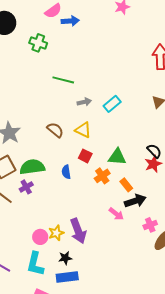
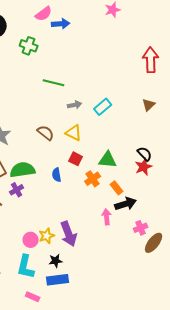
pink arrow: (116, 214) -> (107, 217), turned -133

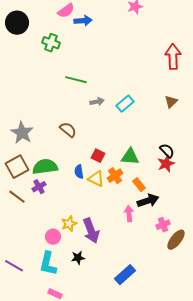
yellow triangle: (74, 133) -> (96, 179), moved
yellow star: (47, 236) -> (69, 224), moved
blue rectangle: (58, 280) -> (125, 275), moved, turned -35

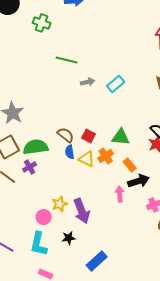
brown semicircle: (68, 130) -> (66, 135), moved
blue rectangle: (125, 275) -> (97, 261), moved

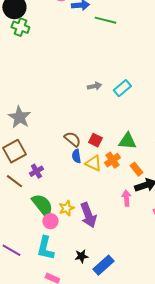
green cross: (42, 23) -> (20, 27), moved
green line: (67, 60) -> (105, 20), moved
green semicircle: (36, 147) -> (42, 205), moved, turned 60
black star: (69, 238) -> (81, 256), moved

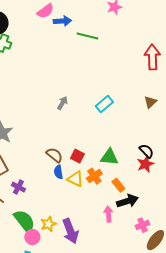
gray arrow: (94, 86) -> (62, 103), moved, turned -48
purple cross: (36, 171) -> (18, 187), turned -32

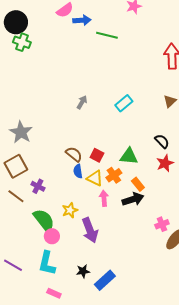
black semicircle: (146, 151) -> (162, 141), moved
black arrow: (127, 201) -> (133, 199), moved
pink arrow: (108, 214) -> (104, 198), moved
yellow star: (48, 224) -> (70, 210), moved

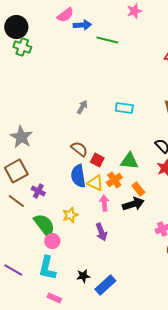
cyan rectangle: (124, 103) -> (124, 108), turned 48
brown semicircle: (74, 154) -> (79, 149), moved
blue semicircle: (78, 171) -> (78, 176), size x1.6
purple arrow: (90, 230) -> (101, 232), moved, size x0.7

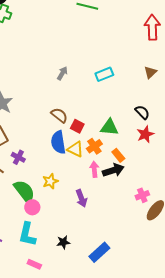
cyan rectangle: (124, 108) -> (104, 74), turned -30
pink arrow: (104, 203) -> (94, 169), moved
blue rectangle: (105, 285) -> (99, 252), moved

